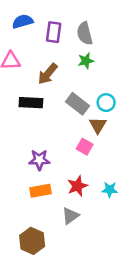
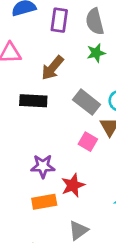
pink square: (85, 147) -> (88, 142), moved
red star: (77, 186) -> (73, 185), moved

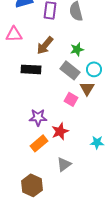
green star: (96, 53) -> (77, 49), moved
orange rectangle: (44, 202) -> (39, 143), turned -30

